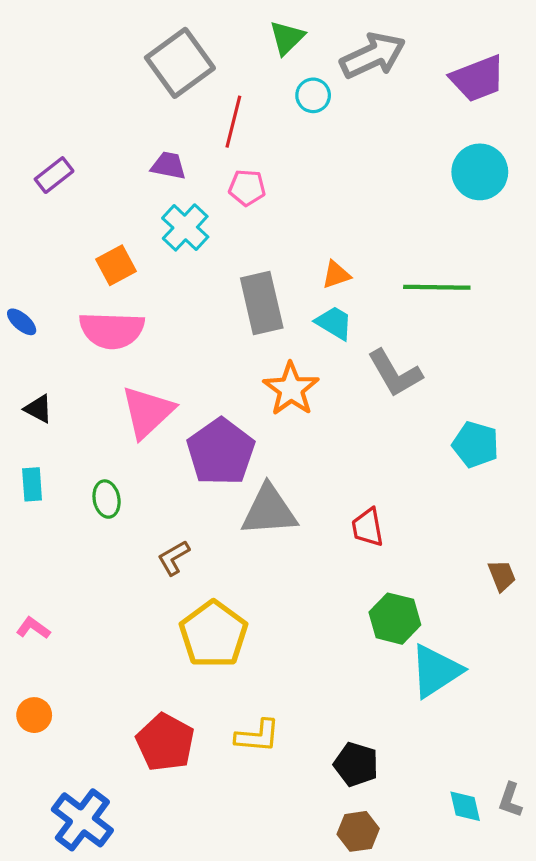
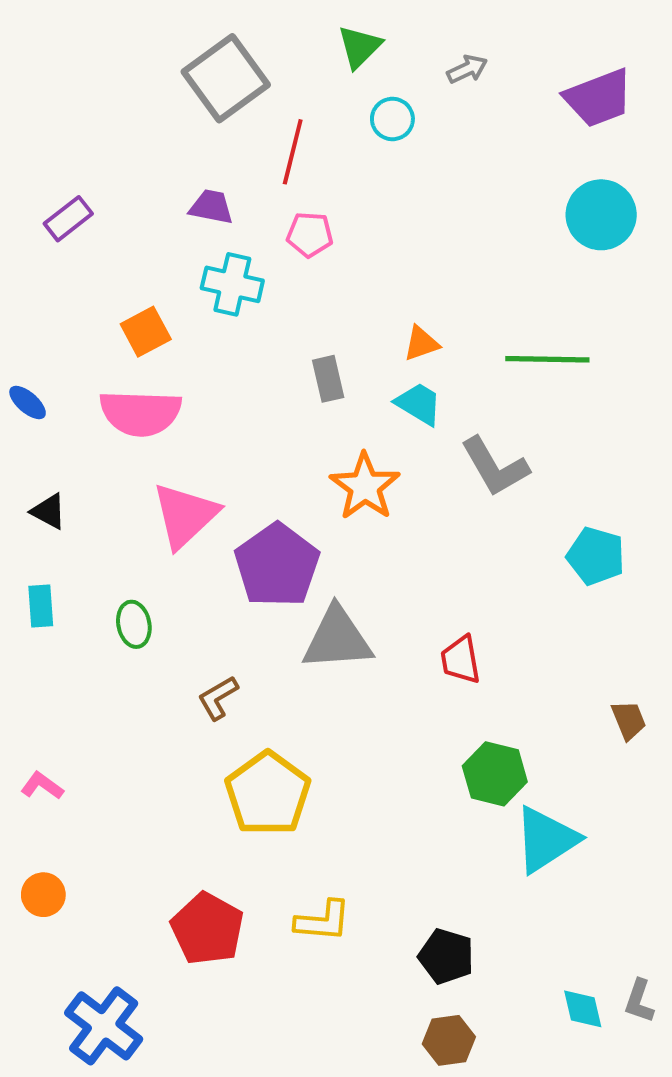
gray arrow: (373, 56) -> (467, 69), size x0.5
cyan cross: (185, 227) -> (232, 284), turned -30
gray rectangle: (262, 303) -> (328, 379), size x0.6

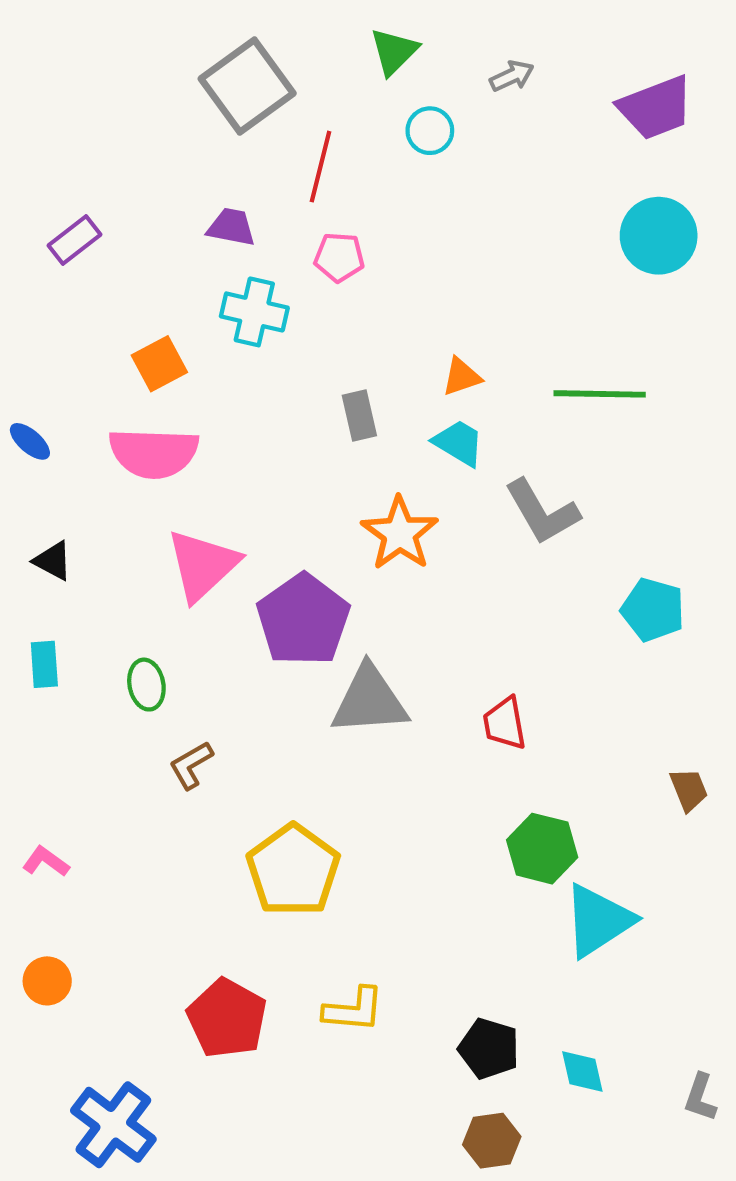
brown L-shape: (218, 698) -> (191, 765), moved
cyan diamond: (583, 1009) -> (582, 1072), moved

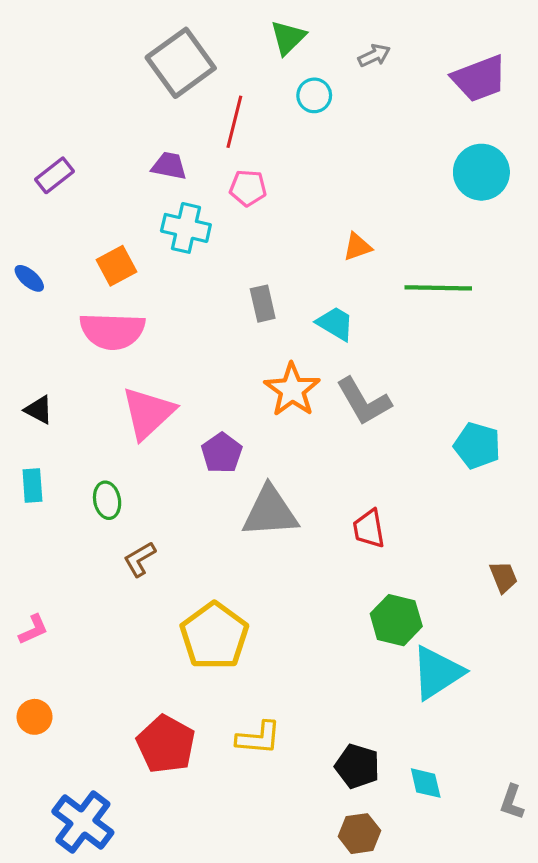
orange triangle: (462, 377) -> (357, 247), moved
blue ellipse: (30, 441) -> (29, 278), moved
gray L-shape: (542, 512) -> (364, 401), moved
purple pentagon: (303, 620) -> (222, 453), size x0.6
pink L-shape: (46, 862) -> (33, 630), turned 120

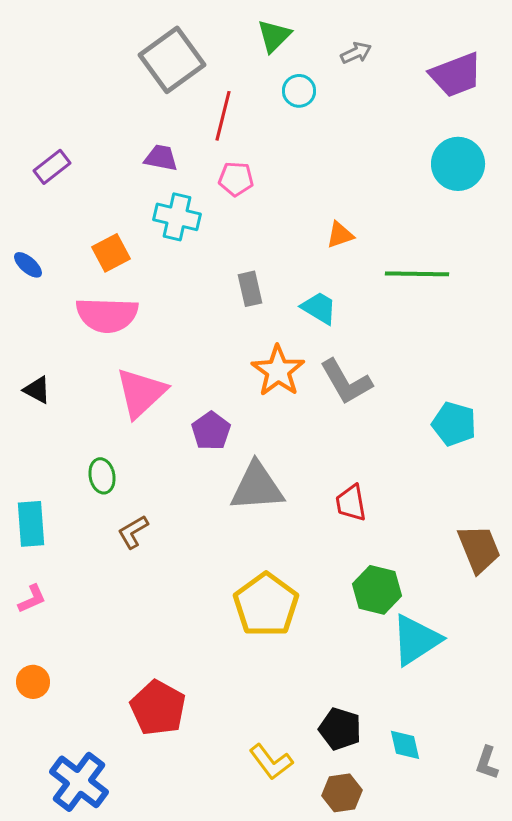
cyan rectangle: (32, 486) -> (31, 524), moved, size x1.4
brown trapezoid: (503, 577) -> (479, 549), size x1.6
yellow pentagon: (214, 636) -> (266, 605), moved
yellow L-shape: (258, 738) -> (271, 762), moved, turned 48

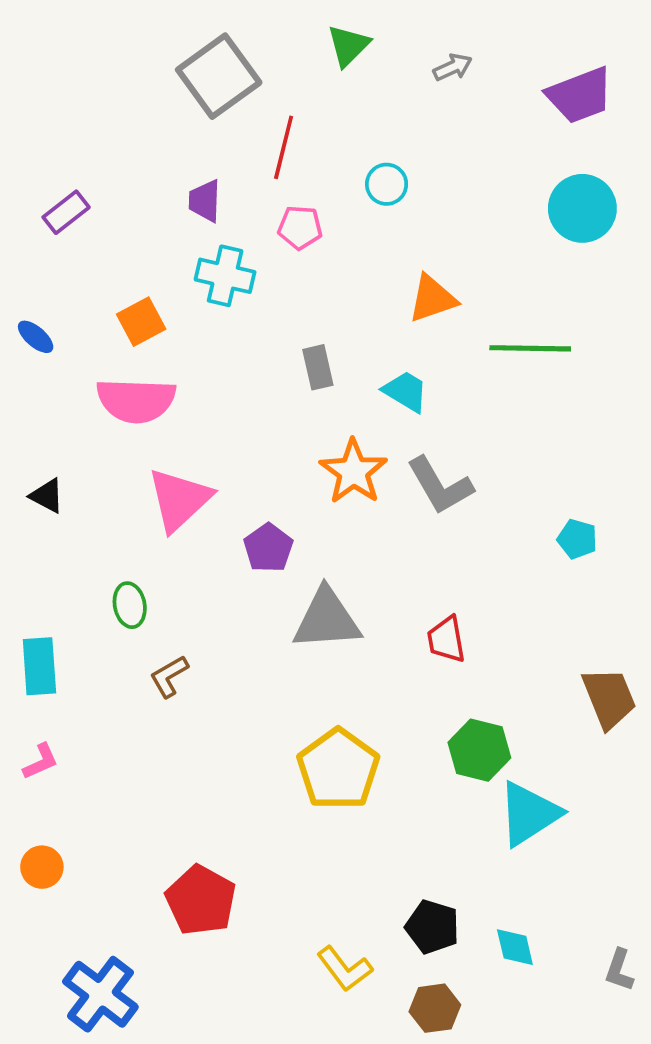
cyan circle: (299, 91) -> (387, 184), moved
purple trapezoid: (161, 158) -> (205, 201), turned -99
orange triangle: (340, 235) -> (432, 299), size x1.4
cyan pentagon: (454, 424) -> (577, 539), size x0.7

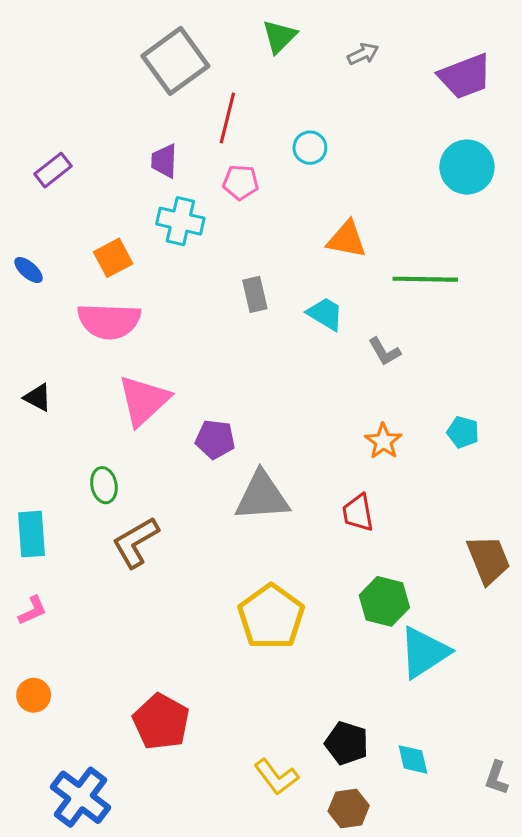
orange triangle: (432, 299) -> (347, 239), turned 30
orange star: (353, 472) -> (383, 441), moved, size x0.7
gray L-shape: (440, 486) -> (384, 352), moved, size x0.6
purple pentagon: (268, 548) -> (215, 439), turned -30
brown L-shape: (169, 676) -> (136, 542), size x1.5

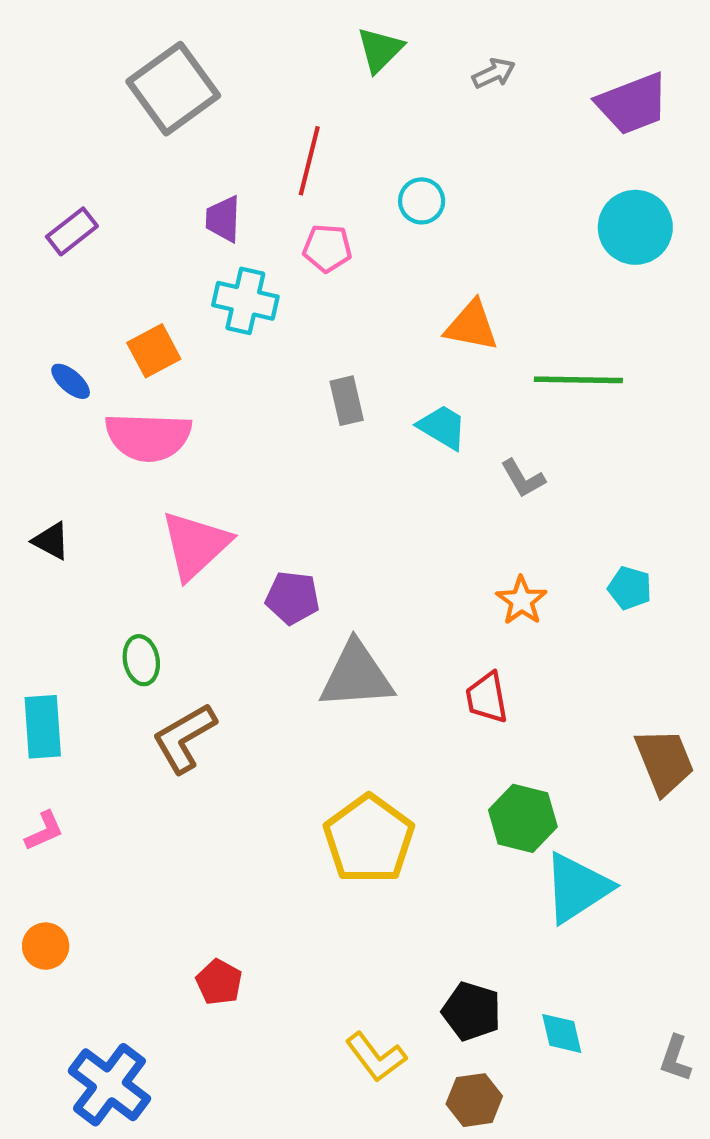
gray square: (175, 61) -> (173, 89), moved
blue ellipse: (29, 270) -> (71, 381), moved
red pentagon: (161, 722) -> (219, 982), size x0.6

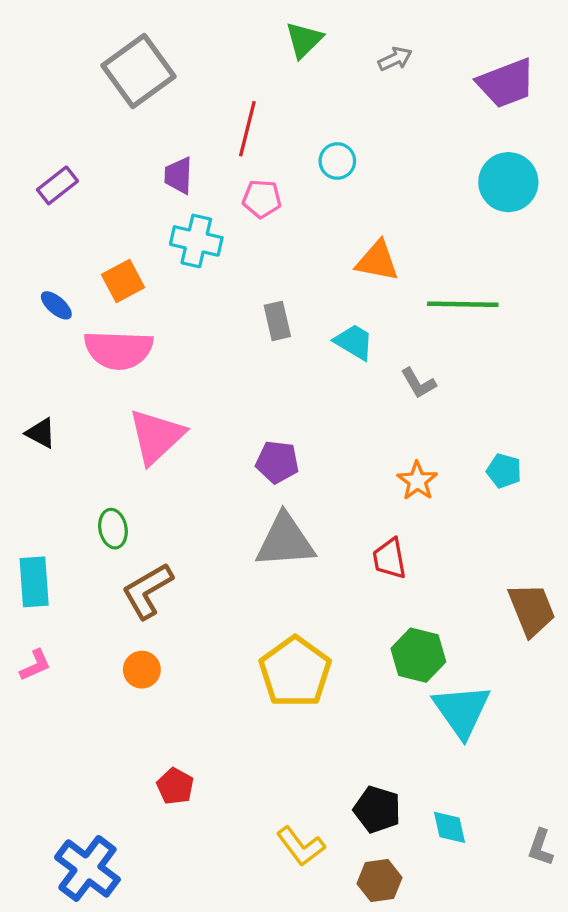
purple pentagon: (293, 598) -> (277, 462), moved
cyan triangle: (577, 888) -> (462, 711), turned -32
orange circle: (46, 946) -> (142, 670), moved

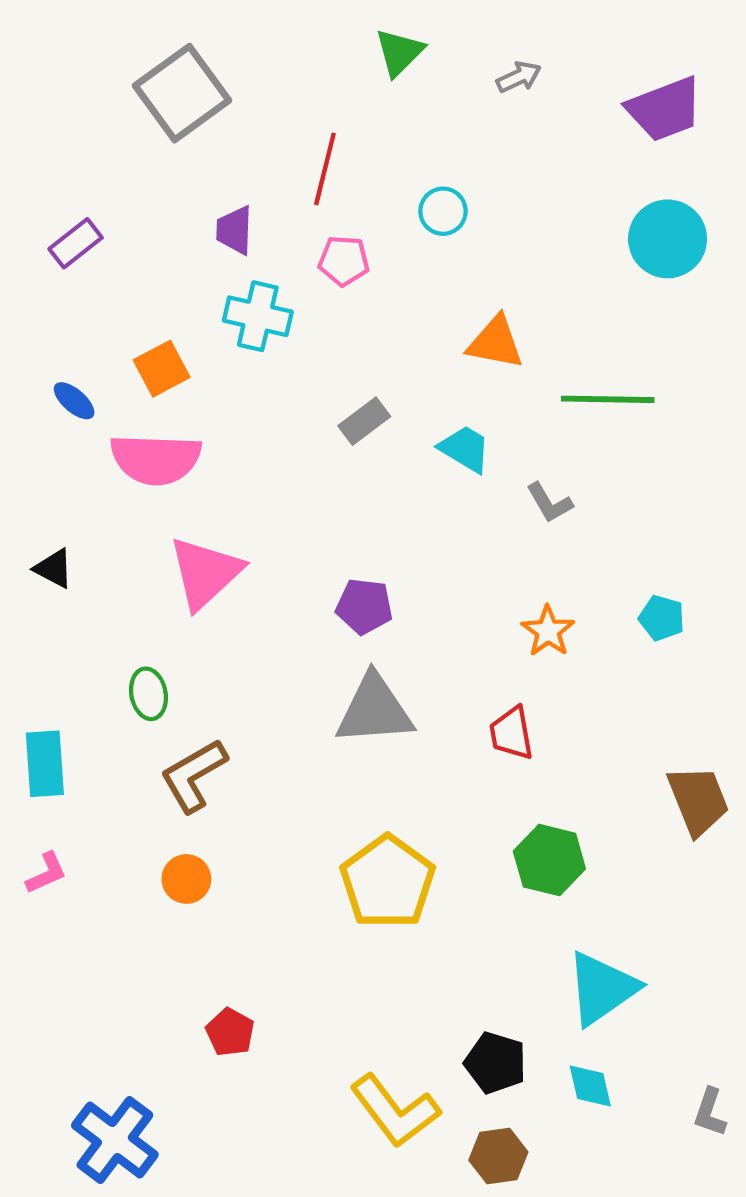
gray rectangle: (277, 321) -> (364, 421), turned 66
cyan triangle: (462, 711) -> (602, 988), moved, turned 30
yellow L-shape: (301, 846) -> (395, 1111), size x1.4

